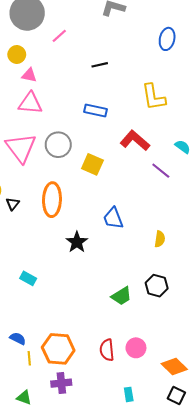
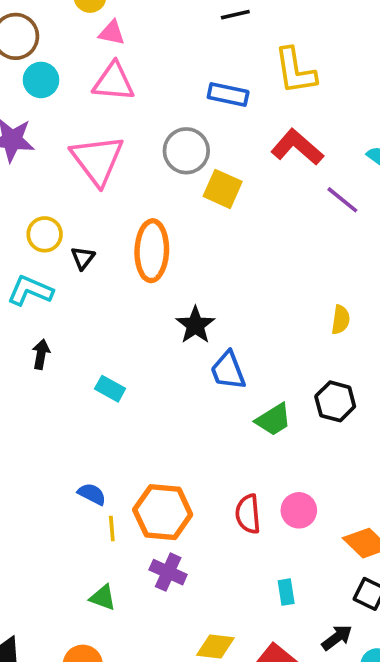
yellow L-shape: (154, 97) -> (295, 71), moved
gray circle: (58, 145) -> (186, 151), moved
blue trapezoid: (113, 218) -> (228, 371), moved
purple cross: (61, 383) -> (168, 572), turned 30

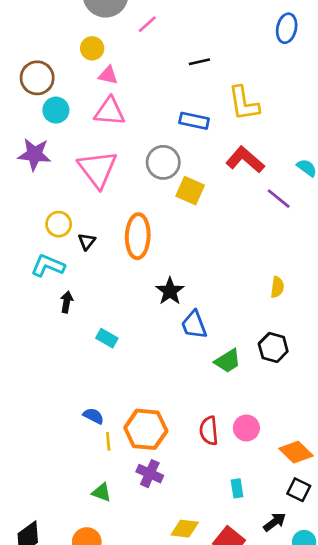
black arrow: (41, 354) -> (67, 302), moved

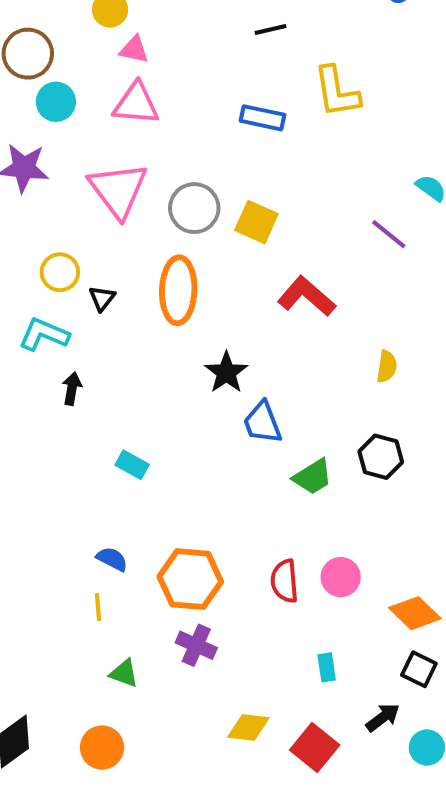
red L-shape: (245, 160) -> (307, 296), moved
gray circle: (163, 162) -> (194, 208), moved
cyan rectangle: (107, 338) -> (132, 465), moved
yellow line: (108, 441) -> (98, 607), moved

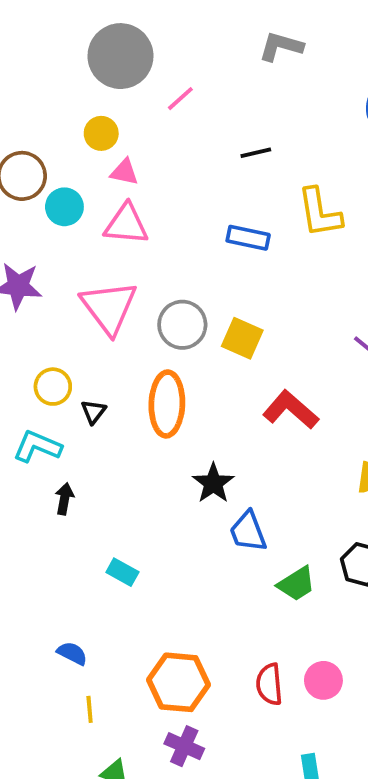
cyan circle: (56, 102) -> (64, 207), moved
blue semicircle: (112, 559) -> (72, 653), moved

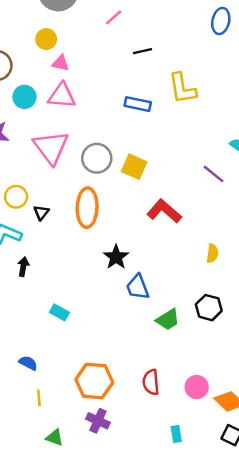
pink line: (180, 99) -> (114, 17), moved
cyan circle: (64, 207) -> (25, 97), moved
pink circle: (323, 680) -> (197, 387), moved

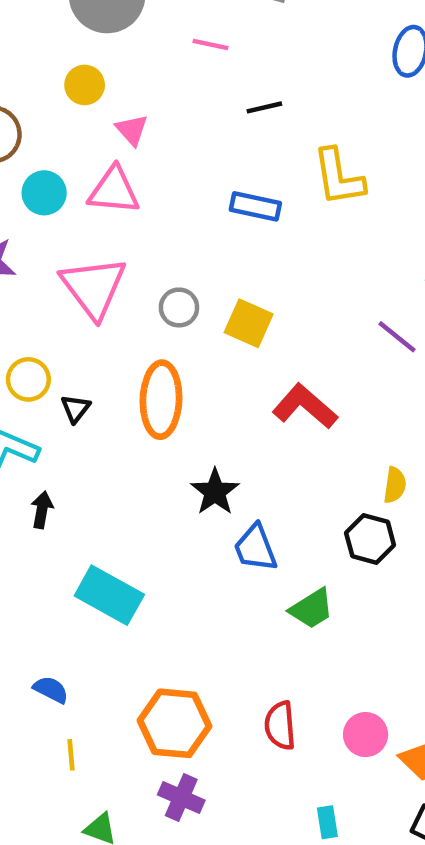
pink line: (114, 17) -> (210, 45), turned 54
pink triangle: (61, 63) -> (132, 130), moved, turned 36
gray circle: (97, 158) -> (179, 307), size x0.7
black hexagon: (209, 308) -> (370, 539), moved
cyan rectangle: (59, 312) -> (109, 595), size x1.8

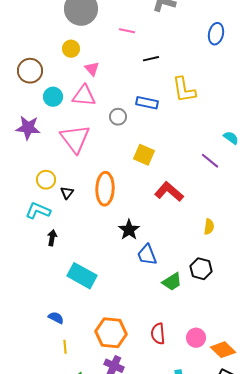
gray circle: (179, 307) -> (118, 117), moved
black hexagon: (370, 539) -> (201, 269), moved

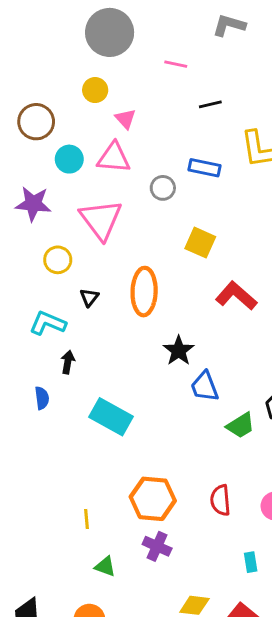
yellow circle: (46, 180) -> (58, 260), moved
blue semicircle: (56, 318) -> (42, 398), moved, turned 56

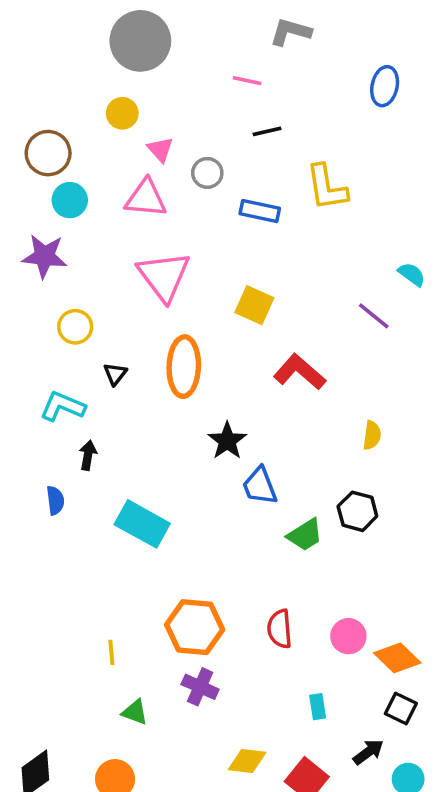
pink line: (176, 64) -> (247, 81), moved
cyan circle: (69, 159) -> (70, 200), moved
gray circle: (163, 188) -> (207, 173), moved
pink triangle: (101, 220) -> (164, 276), moved

